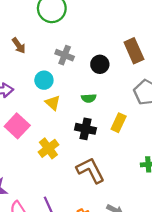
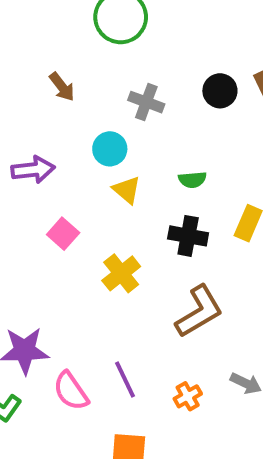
black circle: (100, 64) -> (220, 91), moved
pink square: (17, 126) -> (63, 234), size x0.7
brown L-shape: (90, 170) -> (199, 312), turned 88

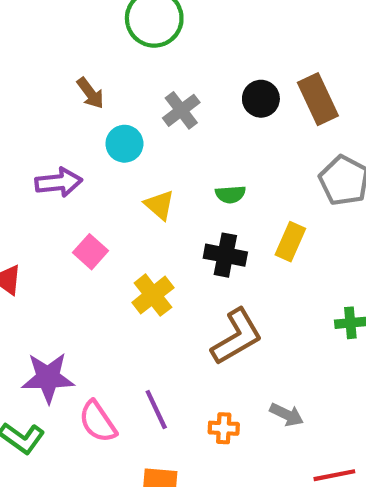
gray cross: (146, 102) -> (181, 110), turned 32
cyan circle: (110, 149) -> (124, 144), moved
orange cross: (188, 396) -> (224, 428), turned 32

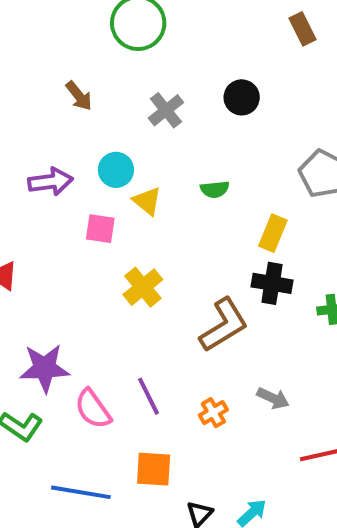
brown rectangle: (318, 99) -> (303, 29), moved, size x0.7
cyan circle: (124, 144) -> (116, 170), moved
pink square: (90, 252) -> (100, 229), moved, turned -32
black cross: (225, 255) -> (272, 283), moved
orange cross: (224, 428) -> (213, 413), turned -32

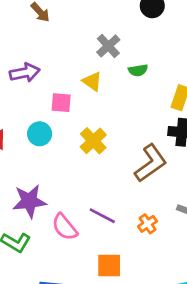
gray cross: (166, 110) -> (108, 46), moved
cyan circle: (116, 170) -> (40, 134), moved
purple line: (148, 396) -> (102, 216), turned -32

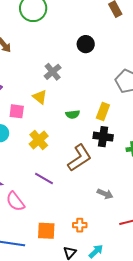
green semicircle: (138, 70) -> (73, 114), moved
purple line: (102, 216) -> (44, 178), moved
orange cross: (148, 224) -> (80, 225), moved, turned 32

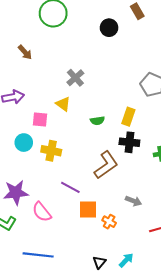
black circle: (86, 44) -> (109, 28), moved
yellow cross: (39, 140) -> (51, 151), moved, turned -36
orange cross: (80, 225) -> (109, 222), moved, turned 32
orange square: (46, 231) -> (88, 210), moved

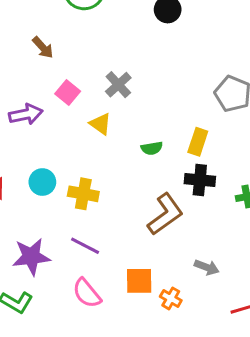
pink square: (40, 120) -> (68, 92), moved, turned 35
purple line: (70, 187) -> (85, 246), moved
pink semicircle: (42, 212) -> (87, 293), moved

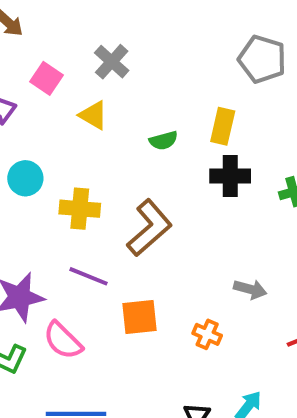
cyan circle: (42, 182) -> (25, 178), moved
brown L-shape: (165, 214) -> (149, 228), moved
orange square: (139, 281) -> (140, 317), moved
pink semicircle: (87, 293) -> (63, 340), moved

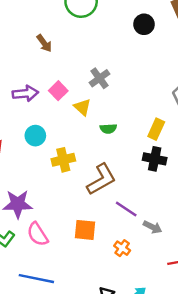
pink square: (47, 78) -> (58, 91), moved
green semicircle: (163, 140) -> (108, 129), moved
yellow cross: (80, 209) -> (63, 160), turned -30
purple line: (89, 276) -> (126, 209), moved

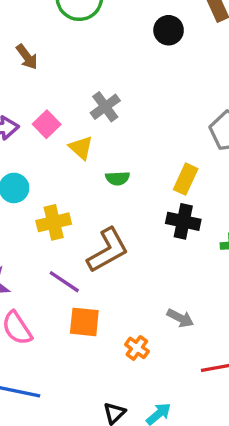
purple line: (126, 209) -> (64, 282), moved

